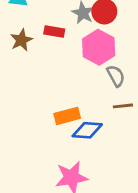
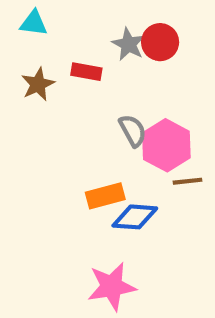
pink hexagon: (99, 47) -> (166, 145), moved
gray semicircle: (116, 76) -> (133, 131), moved

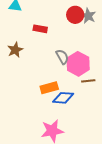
gray star: (128, 44) -> (88, 16), moved
brown star: (38, 84) -> (15, 50), moved

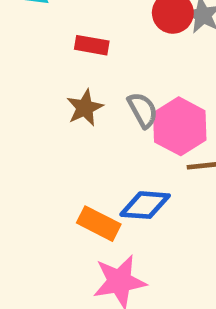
brown star: (15, 50) -> (85, 108), moved
orange rectangle: (49, 88) -> (99, 224), moved, turned 42

